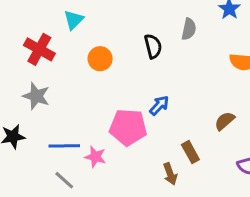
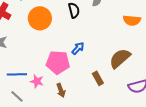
orange circle: (100, 59) -> (40, 18), size x1.5
brown semicircle: (225, 121) -> (120, 58), size x1.6
brown arrow: (170, 174) -> (61, 90), moved

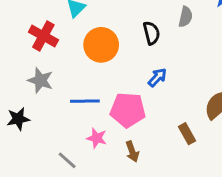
blue arrow: (78, 48) -> (157, 77), moved
blue line: (17, 74) -> (85, 101), moved

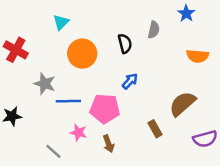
red cross: (43, 36) -> (16, 50), moved
gray star: (40, 80) -> (45, 84), moved

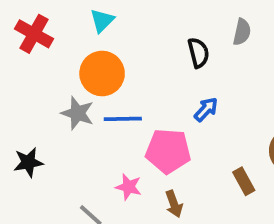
red cross: (16, 50) -> (34, 34), moved
orange circle: (82, 54) -> (102, 74), moved
blue line: (68, 101) -> (123, 119), moved

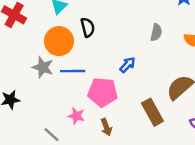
gray semicircle: (242, 32) -> (156, 32), moved
black semicircle: (198, 53) -> (88, 27), moved
brown rectangle: (244, 181) -> (152, 112), size x1.5

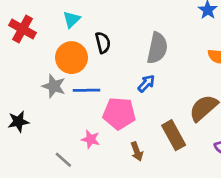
gray semicircle: (156, 32) -> (157, 48), moved, size x1.6
brown arrow: (106, 127) -> (137, 152), moved

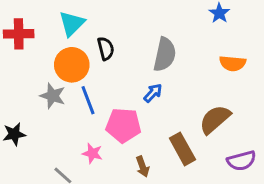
cyan triangle: (72, 19) -> (72, 23), size x1.4
red cross: (23, 29) -> (19, 34), turned -30
blue line: (86, 90) -> (88, 100), turned 70

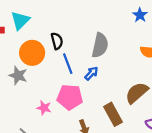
cyan triangle: (72, 23) -> (20, 20), moved
blue line: (88, 100) -> (68, 64), moved
pink star: (92, 153) -> (44, 108), moved

